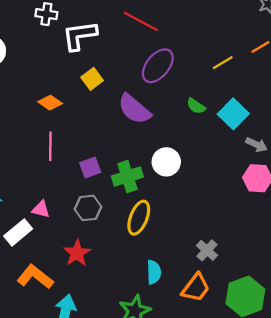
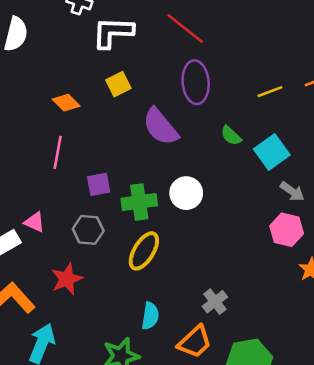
purple ellipse: (158, 66) -> (196, 82), turned -54

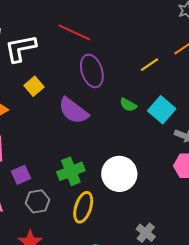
purple square: (99, 184) -> (21, 175), moved
white circle: (186, 193) -> (119, 174), moved, size x1.4

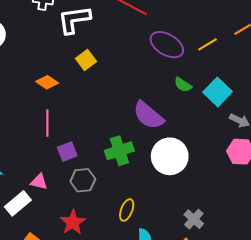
purple ellipse: (92, 71) -> (167, 45), moved, turned -44
purple semicircle: (73, 111) -> (148, 115), moved
yellow ellipse: (83, 207) -> (127, 210), moved, size x0.7

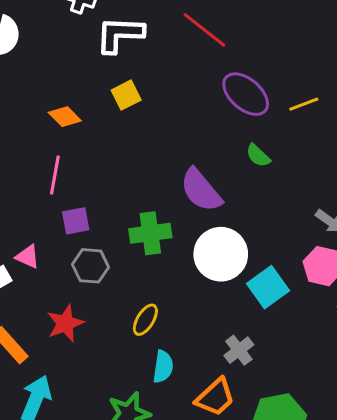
cyan square: (218, 92) -> (268, 287), moved

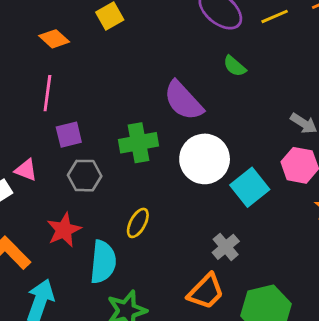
cyan semicircle: (163, 367) -> (103, 262), moved, size x1.4

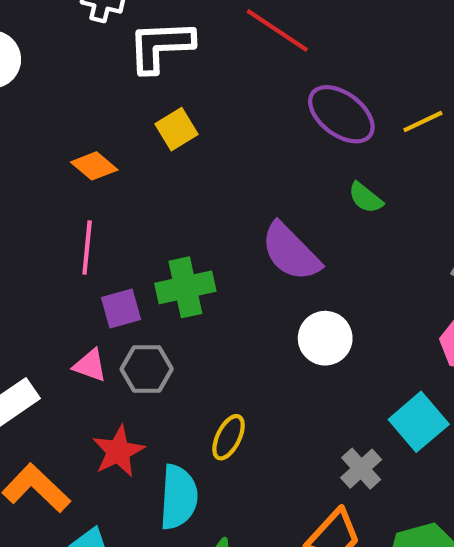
green cross: (138, 143) -> (185, 287), moved
white circle: (205, 159) -> (325, 338), size x0.7
pink triangle: (26, 170) -> (90, 365), moved
cyan square: (250, 187) -> (419, 422), moved

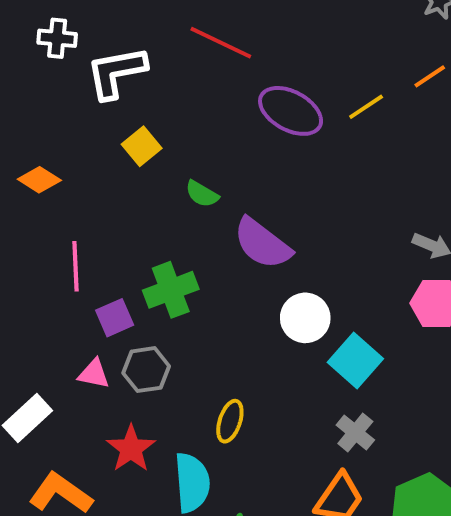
orange diamond: (94, 166) -> (39, 180), moved
green semicircle: (366, 198) -> (202, 194), moved
cyan square: (419, 422) -> (355, 361), moved

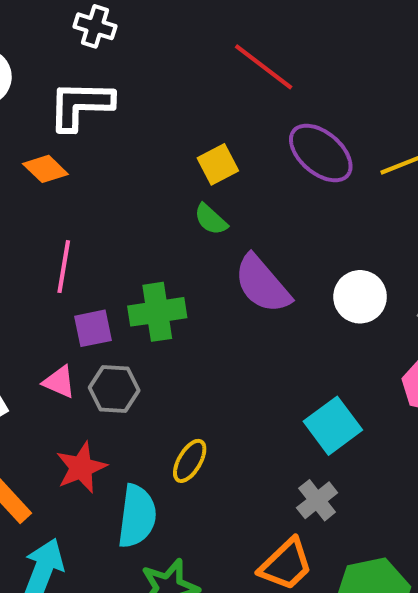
white L-shape: (116, 72) -> (81, 105), moved
yellow square: (142, 146) -> (218, 164), moved
white circle: (305, 318) -> (360, 297), moved

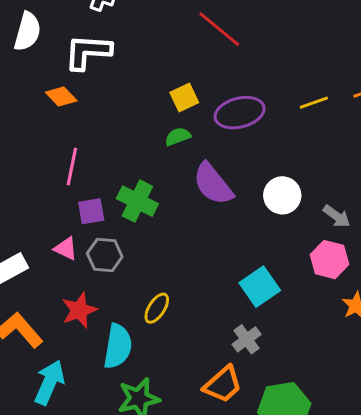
purple ellipse: (321, 153) -> (240, 113), moved, turned -57
green semicircle: (211, 219) -> (178, 137), turned 115
green cross: (157, 312) -> (137, 201), turned 33

